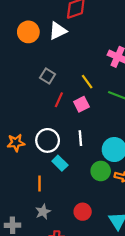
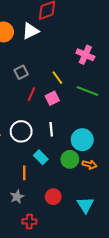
gray square: (48, 76) -> (21, 72), turned 32
cyan rectangle: (60, 163) -> (41, 157), moved
orange line: (40, 183) -> (24, 173), moved

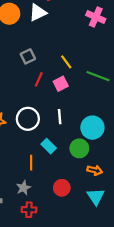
pink cross: (85, 55) -> (96, 17), moved
orange arrow: (89, 165) -> (95, 170), moved
red cross: (29, 222) -> (29, 210), moved

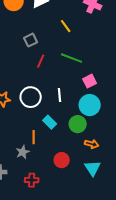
yellow line: (66, 62) -> (66, 26), moved
green line: (98, 76) -> (72, 58), moved
pink square: (61, 84) -> (90, 81), moved
gray star: (23, 188) -> (23, 152), moved

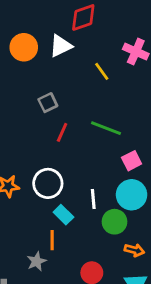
yellow line: (66, 26) -> (102, 71), moved
white line: (60, 95) -> (93, 199), moved
cyan rectangle: (50, 122) -> (63, 215), moved

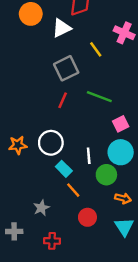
orange circle: (24, 47) -> (31, 14), moved
gray square: (48, 103) -> (66, 68), moved, size x1.5
orange line: (52, 240) -> (73, 190), moved, turned -42

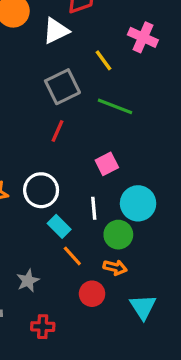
green line: (99, 97) -> (115, 106), moved
pink square: (121, 124) -> (107, 164), moved
orange arrow: (123, 198) -> (115, 267), moved

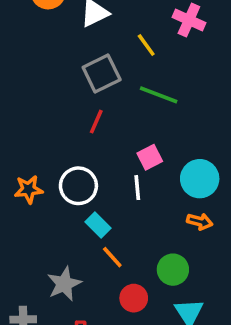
cyan circle: (138, 203) -> (200, 179), moved
white line: (94, 208) -> (137, 188), moved
green circle: (118, 235) -> (173, 270), moved
orange arrow: (115, 267) -> (200, 221), moved
gray star: (28, 281) -> (64, 284), size x1.4

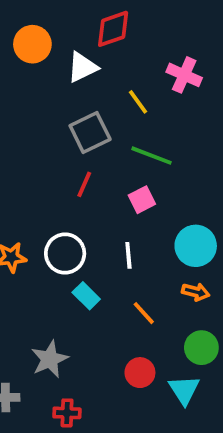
pink square: (150, 157) -> (142, 200), moved
orange line: (112, 257) -> (144, 313), moved
green circle: (173, 270) -> (201, 348), moved
red circle: (134, 298) -> (140, 373), moved

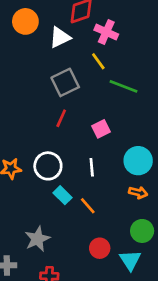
pink cross: (184, 75) -> (106, 32), moved
green line: (151, 156) -> (124, 86), moved
orange line: (144, 313) -> (88, 206), moved

